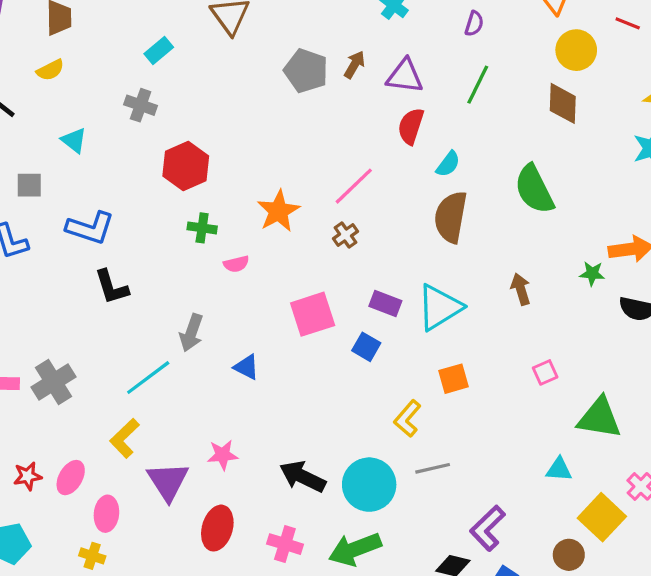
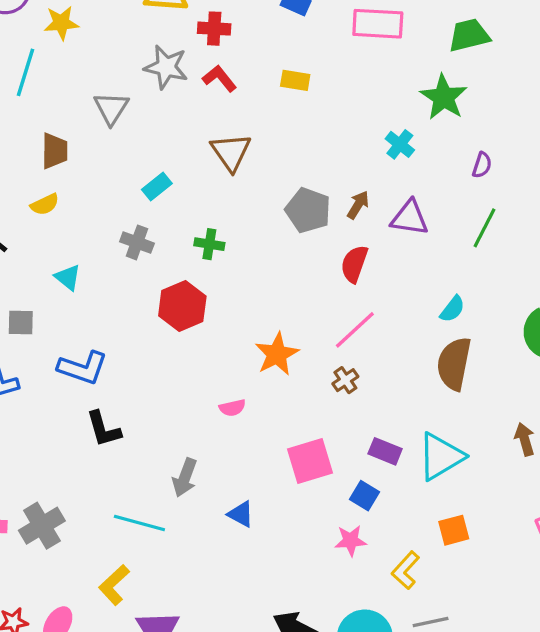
red semicircle: (411, 126) -> (354, 264), moved
green cross: (202, 228) -> (209, 244), moved
cyan line: (148, 378) -> (139, 523), turned 51
pink star: (223, 455) -> (351, 541), moved

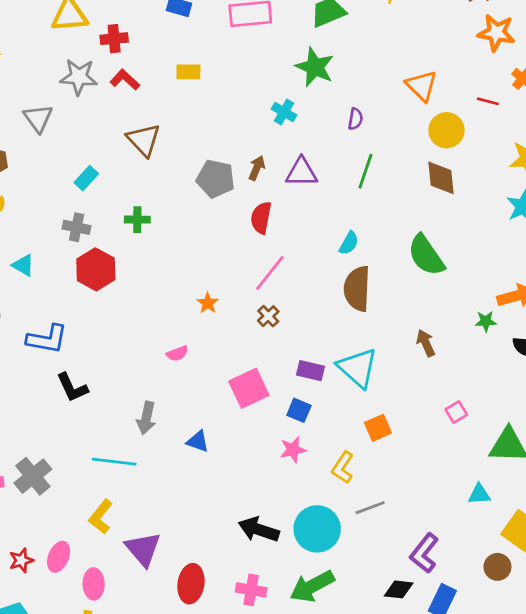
red hexagon: (182, 306) -> (96, 269), moved
orange star: (277, 354) -> (208, 303), size x0.6
cyan triangle: (441, 456) -> (358, 368), turned -39

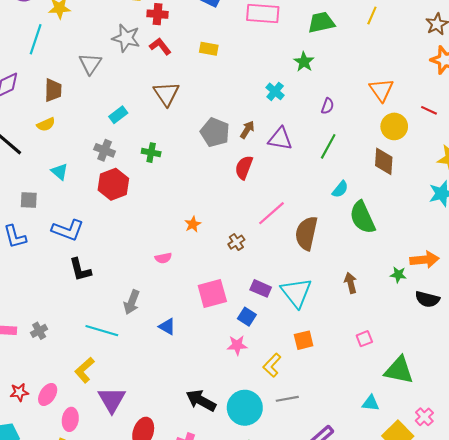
green star: (315, 67) -> (304, 62), size x0.7
cyan semicircle: (349, 243) -> (340, 189), moved
pink line: (270, 273) -> (272, 213), moved
gray cross: (33, 476) -> (39, 331), size x0.6

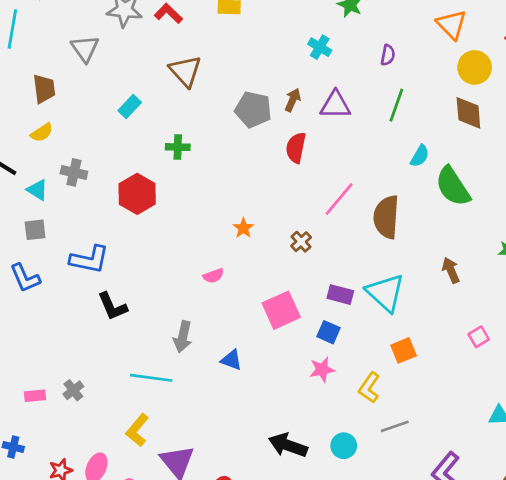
gray cross: (105, 150) -> (74, 172), moved
cyan triangle: (60, 172) -> (37, 190), moved
cyan circle: (245, 408) -> (344, 446), size x0.6

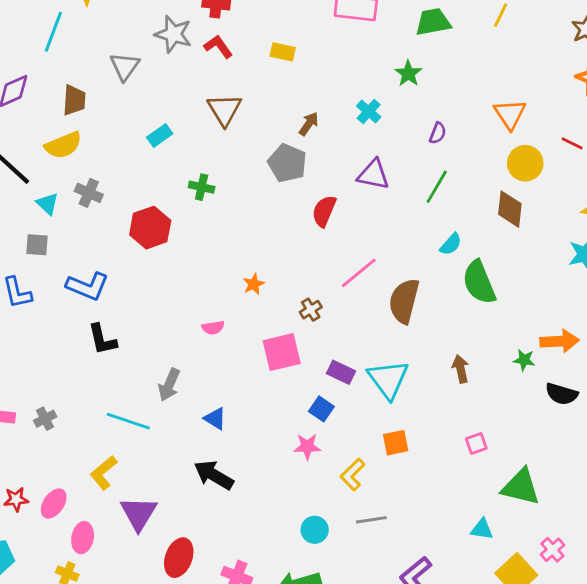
brown arrow: (293, 100) -> (309, 124), moved
yellow semicircle: (42, 133) -> (63, 145), size x1.5
pink square: (281, 310) -> (282, 352), moved
black arrow: (288, 445) -> (214, 475), moved

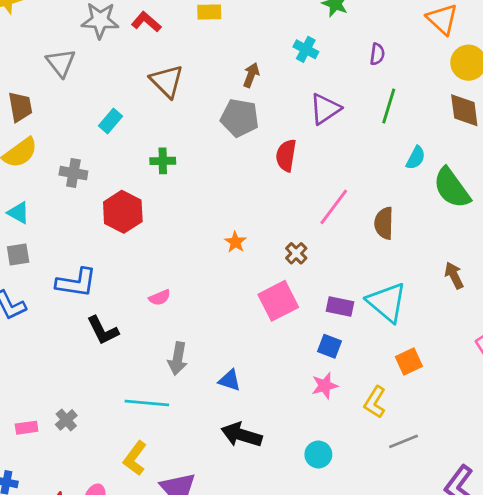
purple triangle: (373, 175) -> (325, 109), turned -32
gray cross: (89, 193) -> (73, 173), moved
brown semicircle: (404, 301) -> (384, 223), size x0.7
pink semicircle: (213, 328) -> (160, 298), moved
cyan circle: (315, 530) -> (318, 454), moved

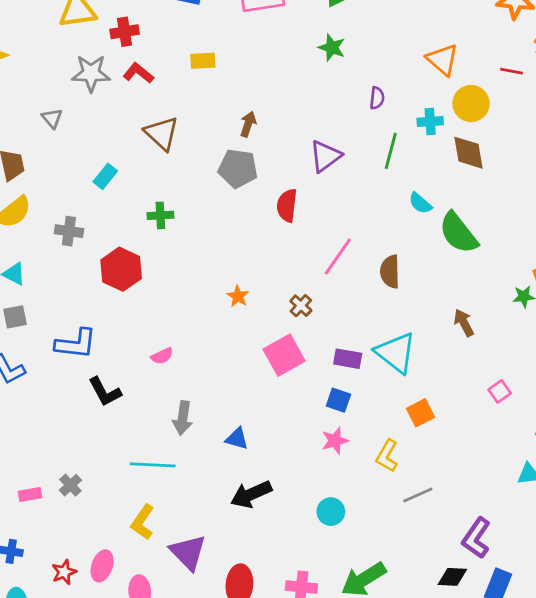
cyan cross: (306, 49) -> (430, 122), moved, turned -30
gray triangle: (61, 63) -> (52, 118), size x0.7
cyan semicircle: (416, 158) -> (420, 203), turned 105
black arrow: (241, 435) -> (251, 494), turned -39

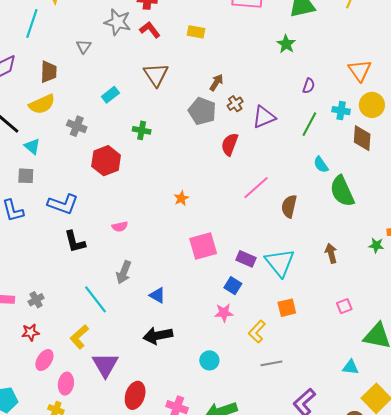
brown cross: (301, 306) -> (235, 104), moved
cyan line: (153, 465) -> (96, 299), turned 36
red star: (64, 572) -> (30, 332), moved

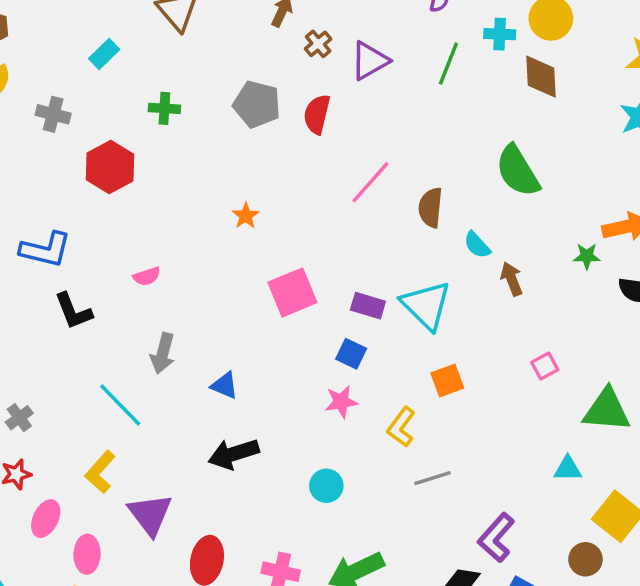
gray pentagon: (202, 111) -> (257, 104), moved
cyan semicircle: (321, 165) -> (477, 245), moved

